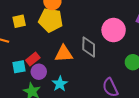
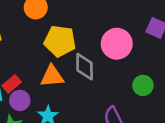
yellow pentagon: (51, 20) -> (60, 41), moved

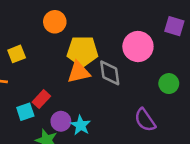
orange triangle: (52, 76) -> (79, 72), moved
purple circle: (20, 100) -> (61, 121), moved

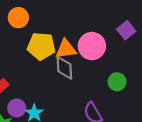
purple square: (174, 26) -> (126, 30), turned 30
orange triangle: (79, 72) -> (66, 49), moved

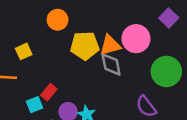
green circle: (117, 82) -> (166, 71), size x1.6

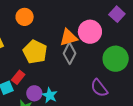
yellow pentagon: (85, 46) -> (35, 52), moved, turned 30
gray diamond: (111, 64) -> (70, 53), turned 40

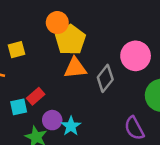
orange triangle: (69, 37) -> (75, 68), moved
yellow pentagon: (35, 52) -> (70, 40), moved

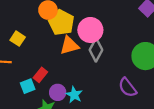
yellow square: (17, 50) -> (18, 39), turned -32
pink circle: (136, 56) -> (90, 30), moved

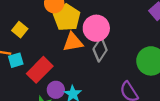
red rectangle: (40, 75) -> (40, 70), size x1.6
cyan square: (28, 86) -> (16, 60), moved

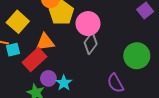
yellow square: (20, 30) -> (18, 22), size x1.5
orange triangle: (73, 42) -> (45, 42), moved

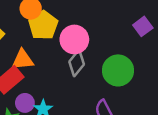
green circle: (137, 56) -> (118, 70), moved

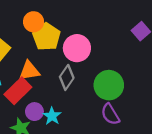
gray diamond: (77, 63) -> (67, 77), moved
green circle: (118, 70) -> (109, 85), moved

